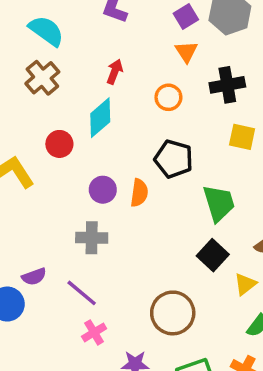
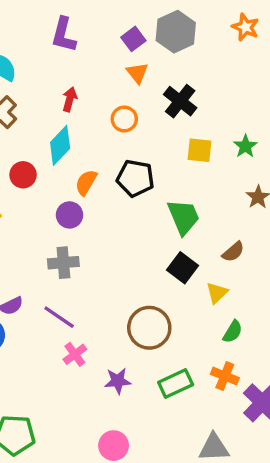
black cross: (227, 85) -> (180, 101), turned -36
orange semicircle: (139, 193) -> (86, 182), moved, turned -152

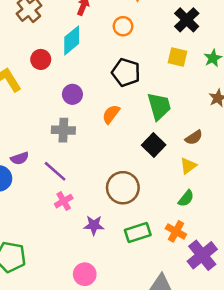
black cross: (180, 101) -> (187, 20), moved
orange semicircle: (86, 182) -> (111, 114), moved
yellow triangle: (217, 293) -> (188, 166), moved

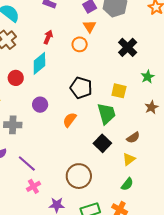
orange circle: (123, 26) -> (80, 44), moved
yellow square: (178, 57) -> (119, 91), moved
gray cross: (63, 130) -> (13, 125), moved

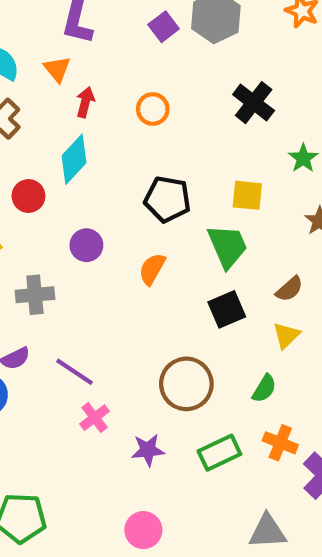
orange triangle: (90, 26) -> (57, 69), moved
black square: (102, 143) -> (227, 309), turned 30
green semicircle: (127, 184) -> (264, 388), moved

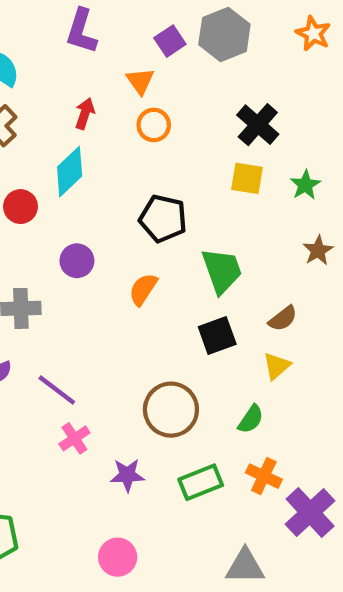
orange triangle: (57, 69) -> (140, 81), moved
yellow square: (247, 195) -> (247, 178), moved

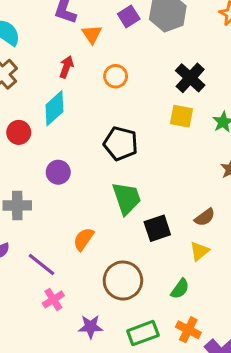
orange triangle: (140, 81) -> (92, 34), moved
green trapezoid: (222, 271) -> (127, 198), moved
orange semicircle: (143, 289) -> (84, 239), moved

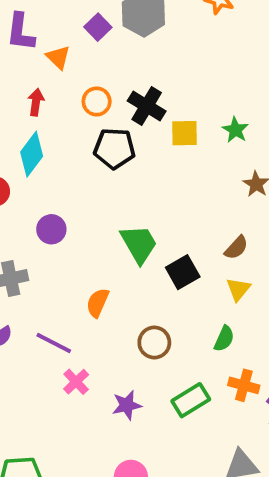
black cross: (190, 78) -> (147, 106), moved
black pentagon: (121, 143) -> (114, 148), moved
brown circle: (123, 281) -> (154, 342), size x0.7

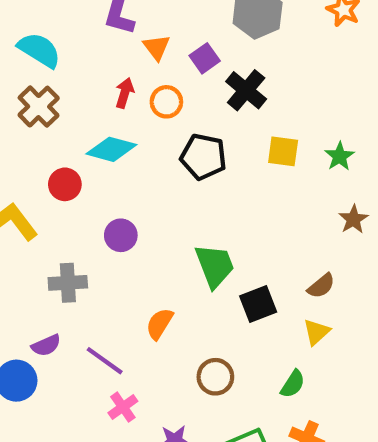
purple square: (98, 27) -> (205, 58), moved
orange circle: (97, 101) -> (166, 102), moved
black cross: (147, 106) -> (246, 90), moved
cyan diamond: (32, 154) -> (111, 149), turned 60

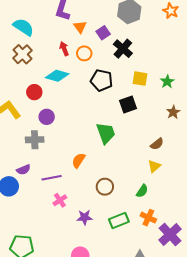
red arrow: (125, 93) -> (64, 49), turned -40
purple circle: (121, 235) -> (47, 117), moved
black square: (258, 304) -> (128, 104), moved
purple line: (105, 361) -> (52, 178), turned -48

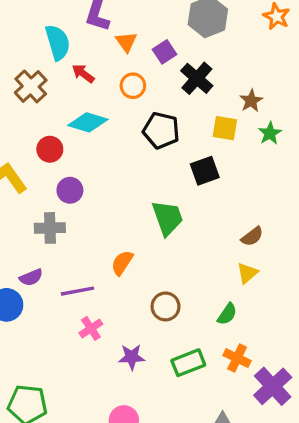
cyan semicircle: (23, 27) -> (58, 42), moved, turned 40
red arrow: (64, 49) -> (83, 74), moved, turned -32
brown star: (173, 112) -> (251, 101), moved

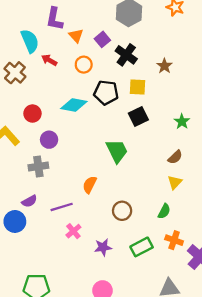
cyan diamond: (88, 122) -> (74, 105), moved
yellow square: (225, 128) -> (137, 87), moved
green star: (270, 133) -> (182, 122), moved

